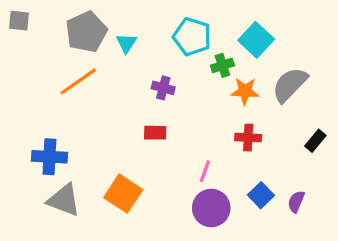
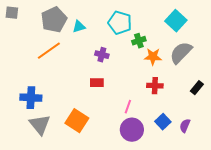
cyan square: (256, 40) -> (176, 21), moved
cyan triangle: (126, 43) -> (79, 27), turned 40
gray triangle: (64, 200) -> (40, 125), turned 30

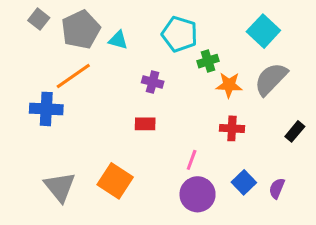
gray square: (12, 13) -> (39, 19), moved, turned 32
cyan triangle: (79, 27) -> (118, 40), turned 32
blue cross: (31, 98) -> (46, 109), moved

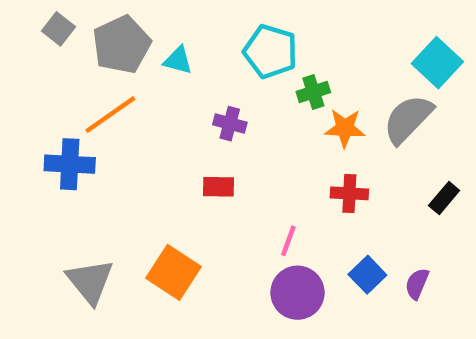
cyan square: (263, 31) -> (437, 63), moved

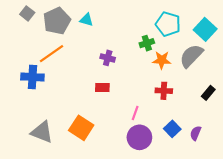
cyan pentagon: (270, 51) -> (168, 24), moved
cyan triangle: (178, 60) -> (86, 20), moved
gray triangle: (90, 281) -> (42, 132), turned -30

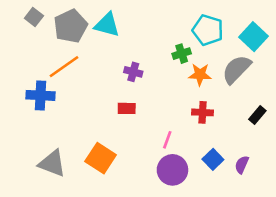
cyan triangle: (86, 20) -> (107, 25), size x1.5

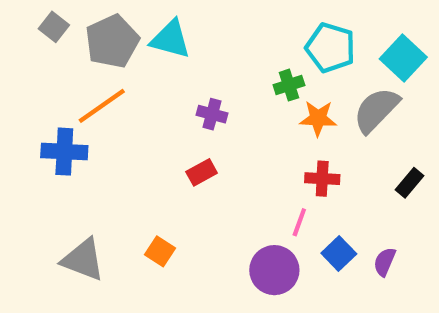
red rectangle: (127, 108) -> (202, 172), turned -30
pink line: (167, 140) -> (299, 222), moved
orange square: (101, 158) -> (160, 251), size x0.6

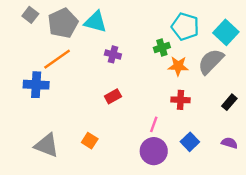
purple cross: (212, 114) -> (113, 54), moved
pink line: (299, 222) -> (154, 124), moved
purple semicircle: (385, 262) -> (229, 143), moved, turned 84

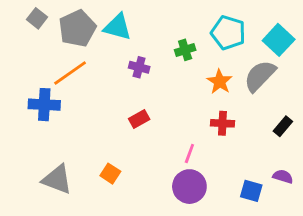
green cross: (162, 47) -> (185, 50), moved
orange star: (178, 66) -> (220, 82), turned 30
blue square: (190, 142) -> (251, 191), moved, turned -30

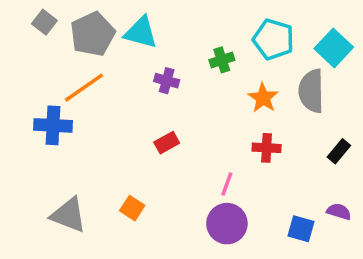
gray semicircle: (260, 76) -> (311, 91), turned -45

